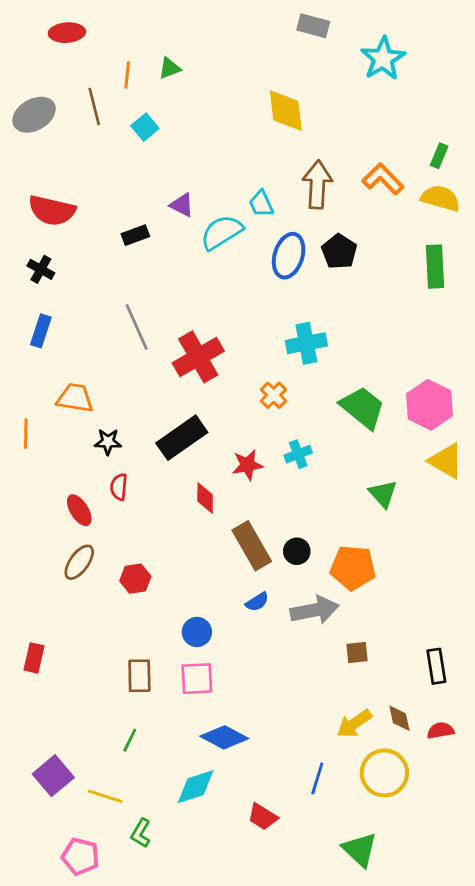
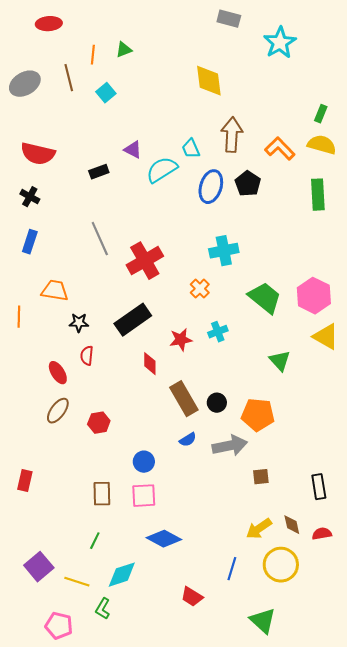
orange L-shape: (383, 179) -> (280, 149), moved
cyan diamond: (196, 787) -> (122, 575), moved

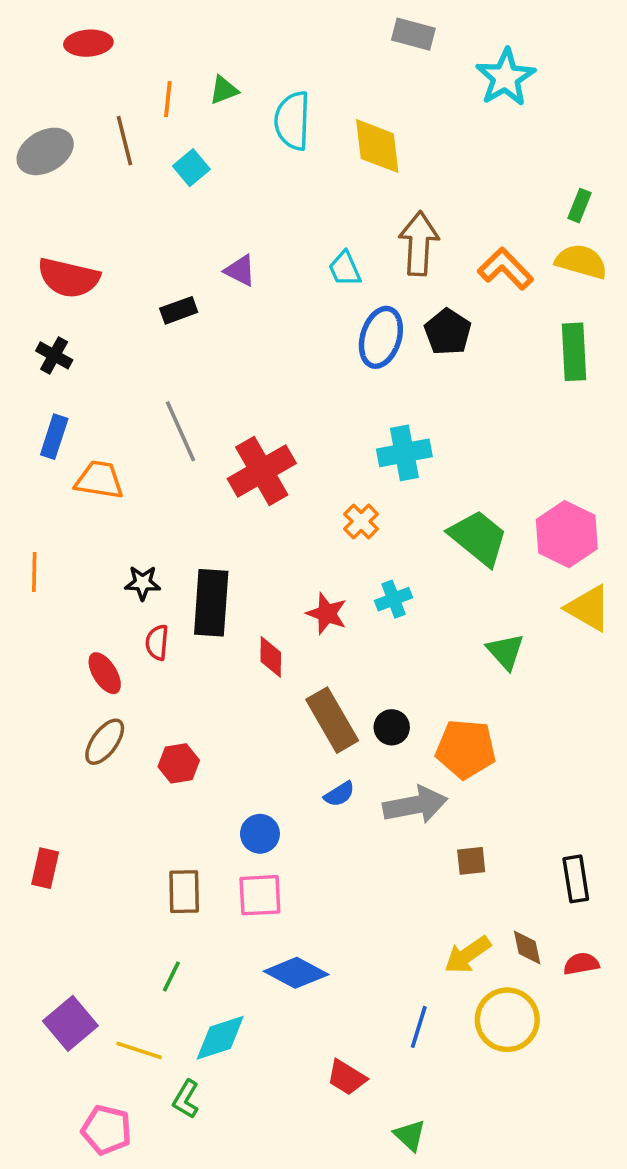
cyan semicircle: (162, 170) -> (292, 121), moved, turned -56
orange trapezoid: (55, 291) -> (99, 480), moved
black rectangle: (133, 320) -> (211, 603), moved, turned -51
red star: (181, 340) -> (327, 614), turned 30
green triangle: (263, 621) -> (410, 1135), moved, size x0.7

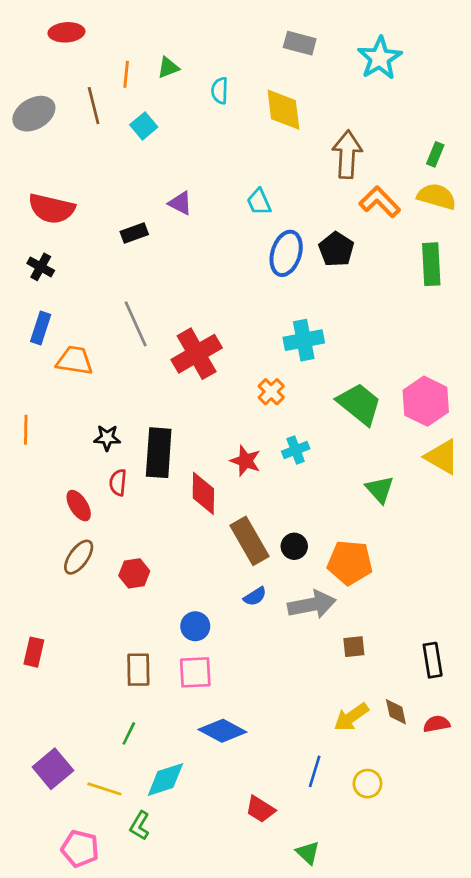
gray rectangle: (413, 34) -> (300, 43), moved
cyan semicircle: (292, 121) -> (220, 91), size x0.6
brown arrow: (419, 243) -> (347, 154), moved
red diamond: (271, 657) -> (203, 493), size x1.4
yellow circle: (507, 1020) -> (367, 784), moved, size x0.6

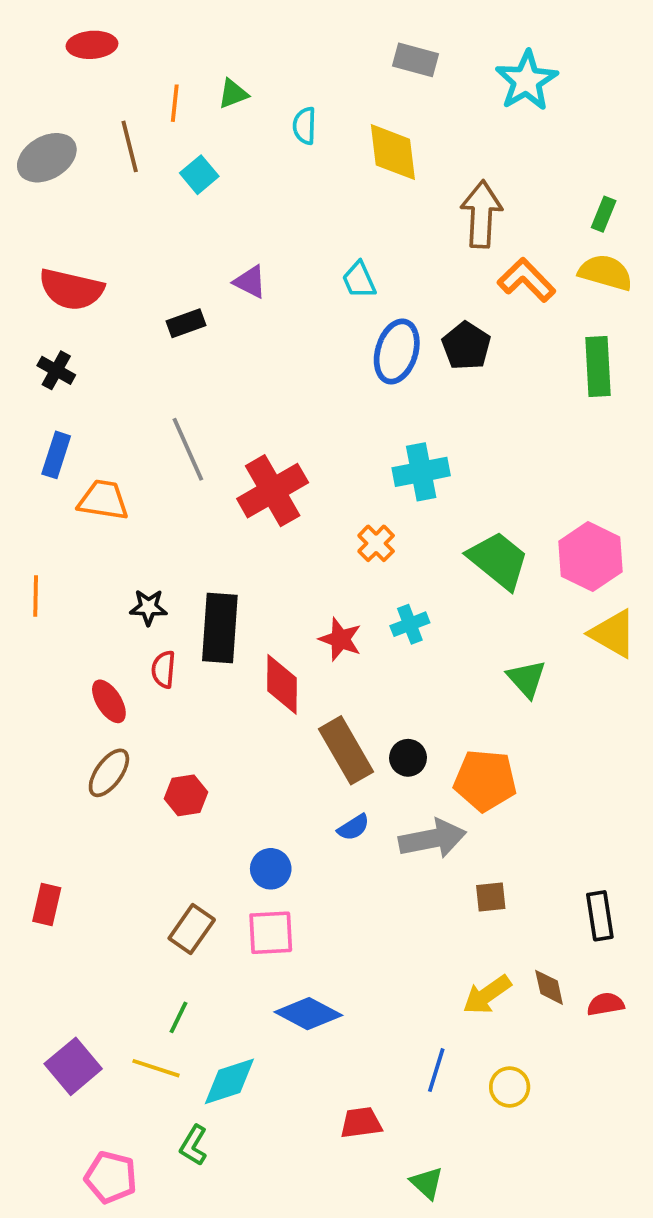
brown rectangle: (138, 670) -> (192, 929), turned 36
yellow line: (104, 789) -> (156, 1068), moved
red trapezoid: (260, 809) -> (361, 1123), turned 140

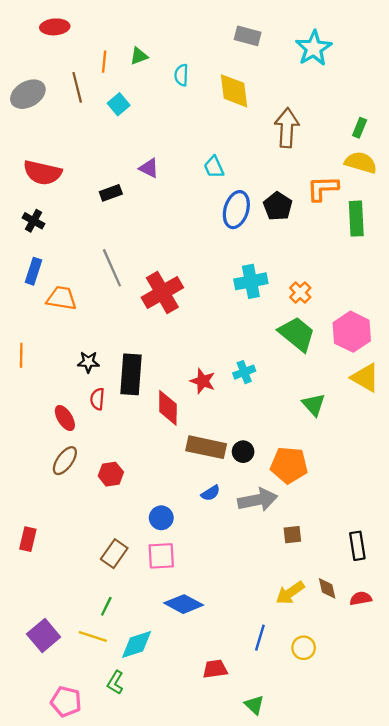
orange L-shape: (527, 280) -> (323, 188), moved, turned -48
orange cross: (376, 543) -> (300, 293), moved
brown rectangle: (346, 750) -> (206, 447), turned -48

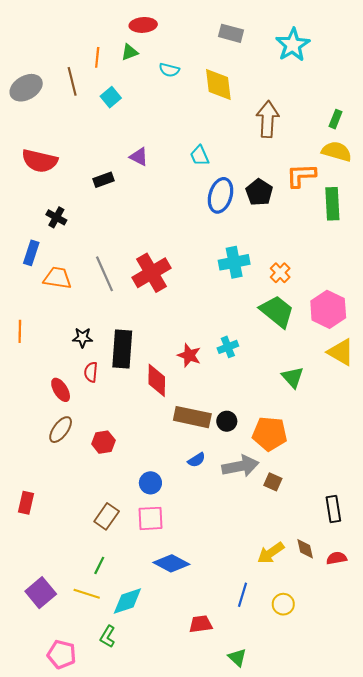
red ellipse: (55, 27) -> (143, 25), moved
cyan semicircle: (181, 75) -> (169, 70), turned -78
black cross: (33, 221) -> (56, 217), moved
gray line: (112, 268) -> (104, 274), moved
brown square: (292, 535) -> (273, 482), moved, turned 30

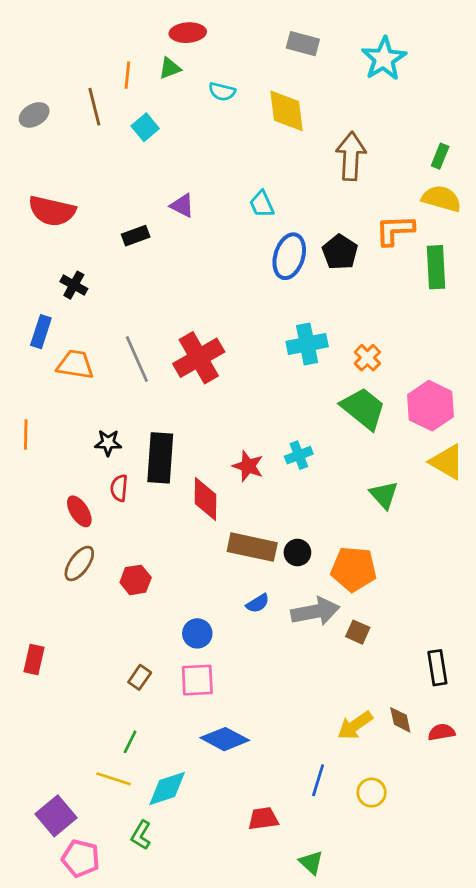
gray ellipse: (26, 88) -> (34, 115), size x0.7
brown rectangle: (107, 516) -> (140, 677), size x0.7
purple square: (41, 593) -> (56, 816), moved

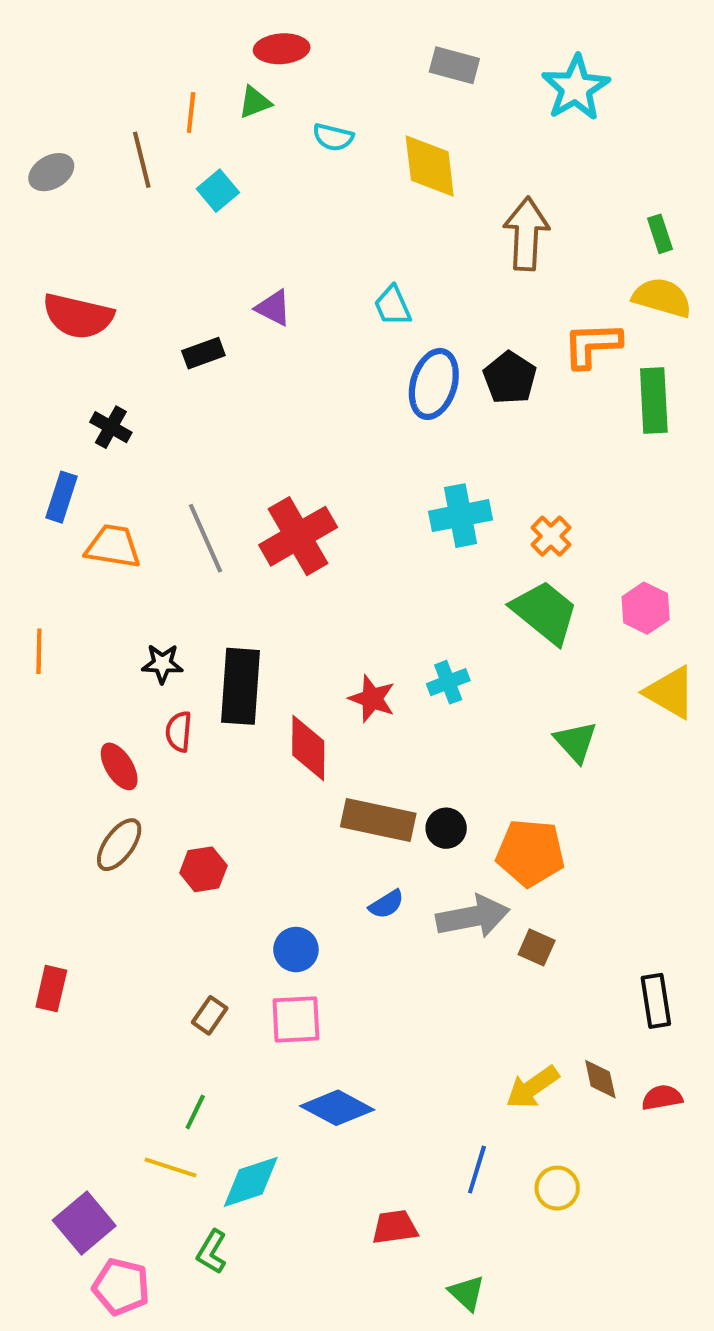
green rectangle: (440, 156) -> (660, 234), turned -40
pink hexagon: (430, 406) -> (646, 608), size x0.7

